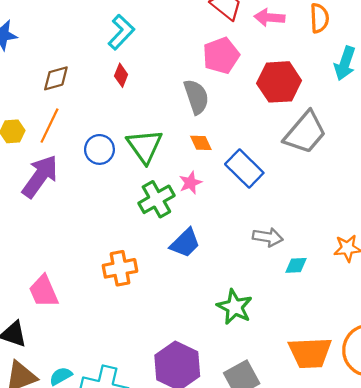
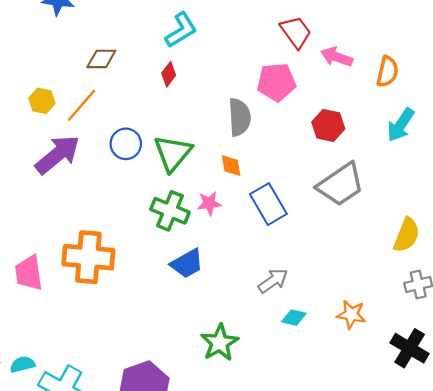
red hexagon: (279, 82) -> (328, 125), size x0.7
green cross: (156, 199) -> (170, 211), turned 36
gray arrow: (268, 237) -> (273, 281), turned -60
orange cross: (120, 268) -> (88, 257), moved, size x1.4

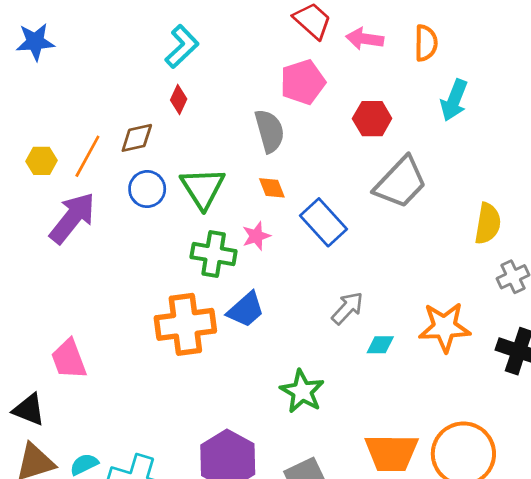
brown diamond: (101, 59) -> (137, 138), moved
orange cross: (88, 257) -> (185, 324), moved
orange star: (351, 314) -> (445, 327), size x1.5

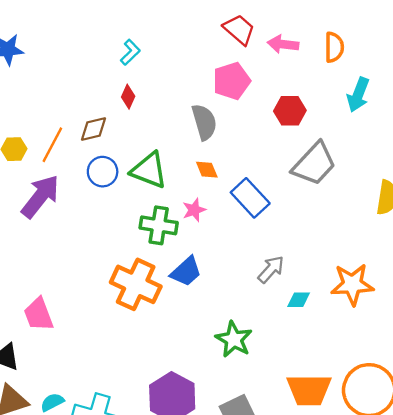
cyan L-shape: (182, 46) -> (130, 52), size x0.7
green triangle: (203, 188) -> (149, 170), turned -36
orange cross: (185, 324) -> (136, 284), turned 33

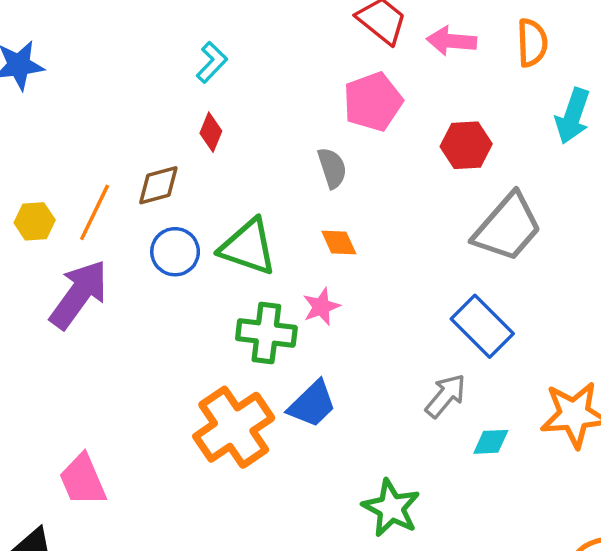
gray semicircle: (204, 122) -> (332, 168), size x0.7
blue rectangle: (250, 198) -> (482, 326), moved
orange cross: (136, 284) -> (234, 427), turned 33

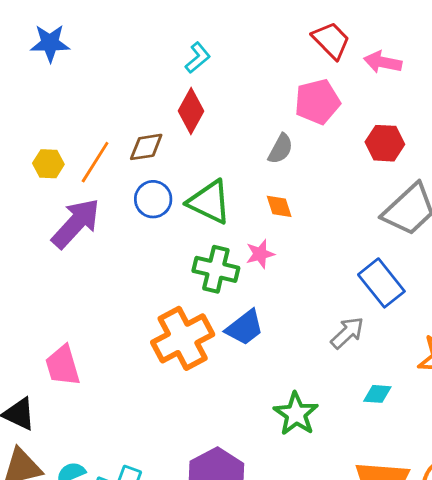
red diamond: (211, 132) -> (191, 111), size x1.5
gray semicircle: (332, 168) -> (281, 149), turned 40
cyan diamond: (491, 442) -> (377, 394), moved

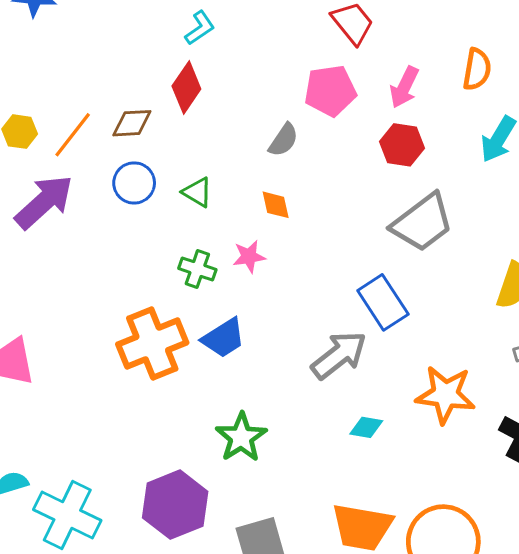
pink arrow: (383, 62) -> (404, 87), moved, turned -81
green triangle: (209, 202) -> (197, 192), size x0.6
green cross: (216, 269) -> (197, 269), size x0.7
gray arrow: (347, 333) -> (339, 355), size x1.4
green star: (296, 414) -> (241, 437), moved

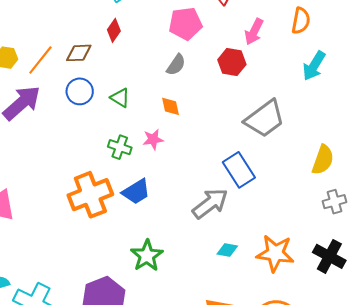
red diamond: (186, 87) -> (114, 30), size x0.7
pink pentagon: (330, 91) -> (185, 24), moved
red hexagon: (402, 145) -> (232, 62), moved
orange star: (445, 395) -> (275, 253), moved

